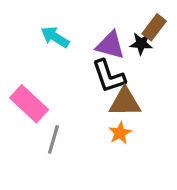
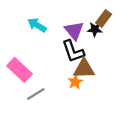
purple triangle: (110, 45) -> (74, 31), turned 35
orange star: (120, 133) -> (75, 82), moved
gray line: (53, 139) -> (36, 94), turned 42

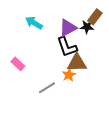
purple triangle: (74, 31) -> (68, 28), turned 42
pink rectangle: (19, 70) -> (18, 64), size x0.6
gray line: (36, 94) -> (47, 88), moved

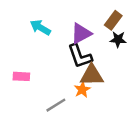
black star: (87, 27) -> (118, 39), moved
pink rectangle: (18, 64) -> (21, 76), turned -40

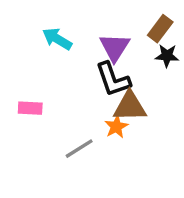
purple triangle: (81, 33) -> (115, 47), turned -30

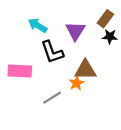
black L-shape: (113, 79) -> (52, 52), moved
pink rectangle: (30, 108) -> (20, 71), size x1.5

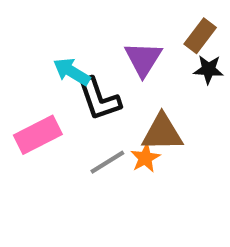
cyan arrow: (38, 25) -> (72, 72), moved
pink rectangle: (20, 71) -> (38, 135), turned -30
gray line: (52, 98) -> (107, 162), moved

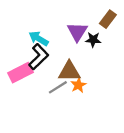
black star: (209, 69) -> (93, 40), moved
black L-shape: (99, 99) -> (39, 57), moved, turned -115
brown triangle: (162, 133) -> (69, 71), moved

